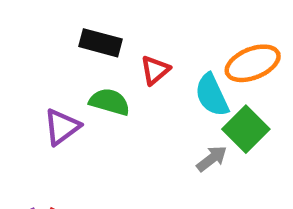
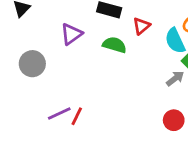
purple triangle: (62, 127) -> (71, 34), moved

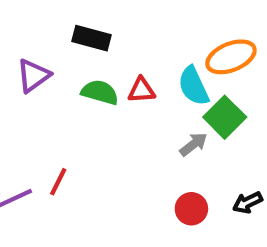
red triangle: (141, 26) -> (141, 90), moved, turned 36
red line: (77, 116) -> (58, 182), moved

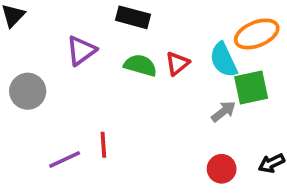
red triangle: (141, 90) -> (177, 63), turned -35
green square: (225, 117) -> (251, 88), turned 33
red line: (58, 182) -> (103, 145), turned -30

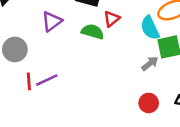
red triangle: (177, 63) -> (112, 19), moved
red line: (103, 145) -> (29, 81), moved
purple line: (65, 160) -> (47, 80), moved

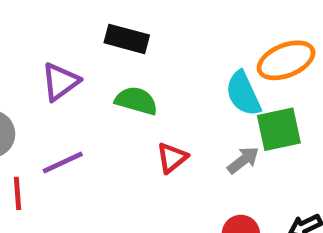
red triangle: (112, 19) -> (172, 158), moved
purple line: (47, 80) -> (63, 163), moved

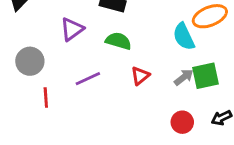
green square: (279, 129) -> (205, 76), moved
purple line: (63, 163) -> (88, 79), moved

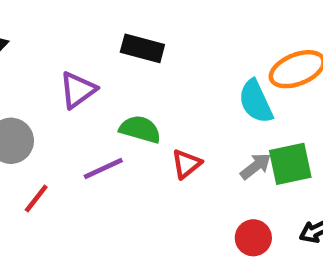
green semicircle: (118, 41) -> (140, 129), moved
red line: (46, 97) -> (36, 199), turned 42

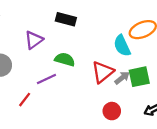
red triangle: (186, 164) -> (103, 72), moved, size x1.5
red line: (36, 199) -> (25, 100), moved
red circle: (253, 238) -> (112, 111), moved

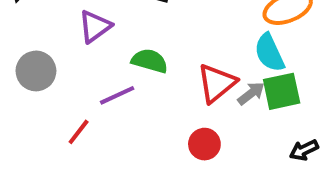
cyan semicircle: (122, 46) -> (269, 53), moved
red circle: (112, 111) -> (204, 144), moved

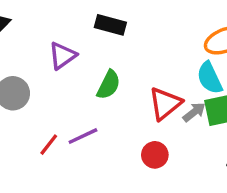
green semicircle: (150, 61) -> (109, 85), turned 100
purple line: (117, 95) -> (83, 136), moved

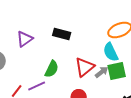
black rectangle: (110, 25) -> (62, 34), moved
green semicircle: (109, 85) -> (52, 69), moved

